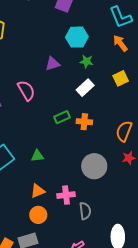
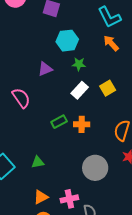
yellow square: (121, 78) -> (108, 88), moved

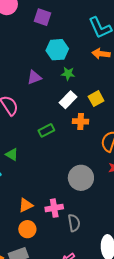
orange arrow: (111, 43) -> (101, 54), turned -42
orange cross: (82, 124) -> (81, 121), moved
green triangle: (38, 162) -> (12, 154), moved, turned 40

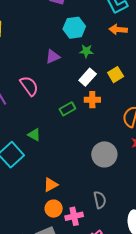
orange cross: (81, 121) -> (92, 100), moved
pink cross: (54, 208) -> (74, 216), moved

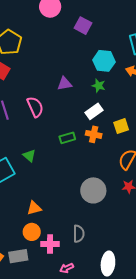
cyan hexagon: (74, 28) -> (104, 61), moved
yellow square: (116, 75) -> (121, 126), moved

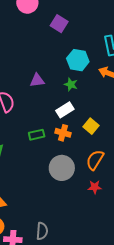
yellow square: (121, 126) -> (91, 126), turned -35
gray circle: (93, 190) -> (62, 168), moved

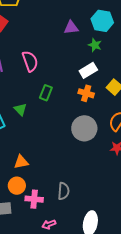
purple triangle: (37, 80) -> (71, 28), moved
green rectangle: (37, 135) -> (46, 93), moved, turned -56

